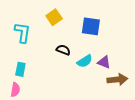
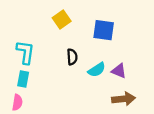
cyan L-shape: (22, 33) -> (25, 52), moved
black semicircle: (63, 50) -> (72, 57), turned 64
brown arrow: (117, 79) -> (124, 99), moved

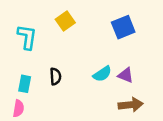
blue square: (104, 30) -> (123, 27), moved, turned -30
cyan L-shape: (25, 52) -> (27, 37), moved
black semicircle: (72, 57) -> (55, 76), moved

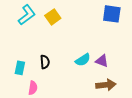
blue square: (123, 27) -> (112, 14), moved, turned 30
cyan L-shape: (27, 37) -> (27, 15), moved, turned 45
pink semicircle: (18, 108) -> (33, 88), moved

